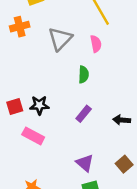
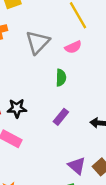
pink semicircle: (96, 44) -> (73, 47), turned 77
purple triangle: (85, 163) -> (77, 166), moved

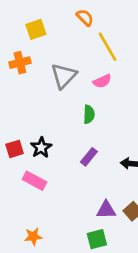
black star: (17, 108) -> (41, 148), turned -30
purple triangle: (77, 166) -> (106, 210), turned -42

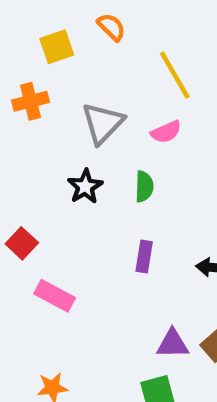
orange semicircle: (85, 17) -> (111, 27), moved
black star: (41, 148) -> (85, 187), moved
red square: (15, 149) -> (22, 243), turned -30
purple rectangle: (89, 157) -> (144, 256), turned -30

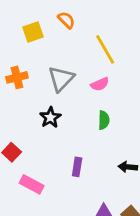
orange cross: (31, 101) -> (17, 77), moved
green semicircle: (144, 187) -> (104, 120), moved
purple rectangle: (144, 256) -> (77, 167), moved

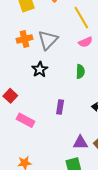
orange cross: (17, 77) -> (25, 39), moved
pink semicircle: (100, 84) -> (85, 42), moved

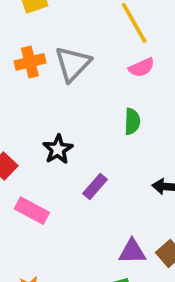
black star: (40, 69) -> (58, 149), moved
purple rectangle: (60, 107) -> (95, 186), turned 32

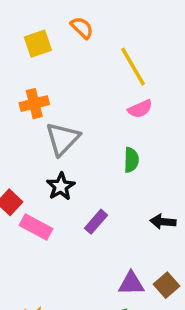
gray triangle: (73, 64) -> (62, 139), moved
pink rectangle: (32, 211) -> (36, 227), moved

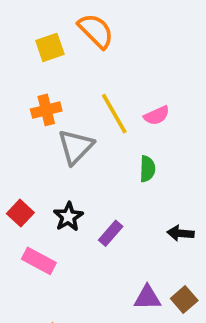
orange semicircle: (82, 28) -> (96, 31), size x1.5
yellow line: (133, 67) -> (114, 114), moved
black star: (61, 186) -> (68, 217), moved
pink rectangle: (36, 227) -> (39, 261), moved

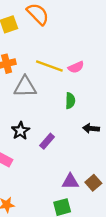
yellow line: (114, 114) -> (49, 66), turned -40
gray triangle: (76, 147) -> (25, 87), turned 45
black arrow: (181, 233) -> (91, 128), moved

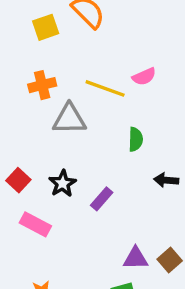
pink semicircle: (76, 67) -> (144, 77), moved

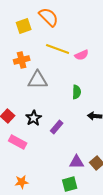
yellow line: (105, 88) -> (58, 49), moved

